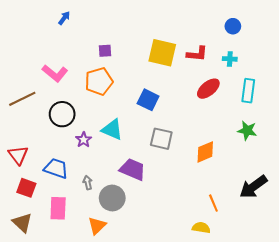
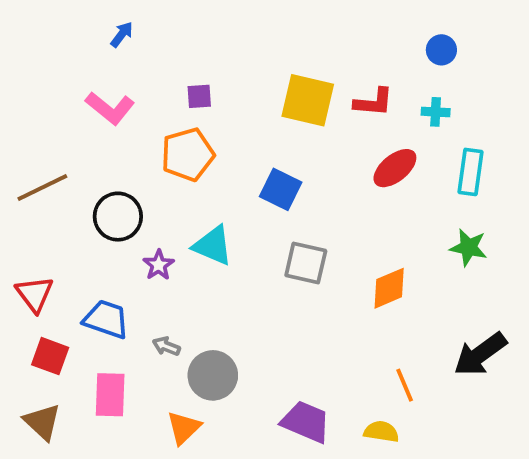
pink L-shape: (55, 73) -> (110, 108), moved
purple trapezoid: (133, 169) -> (306, 422), moved
gray arrow: (88, 183) -> (166, 346), turned -56

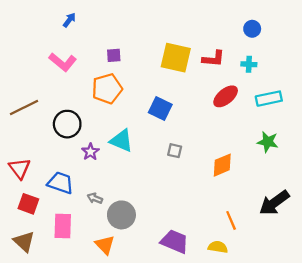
cyan rectangle: (470, 172) -> (269, 99), turned 70
gray square: (306, 263) -> (175, 151), size x0.6
orange triangle: (184, 428) -> (105, 245), turned -30

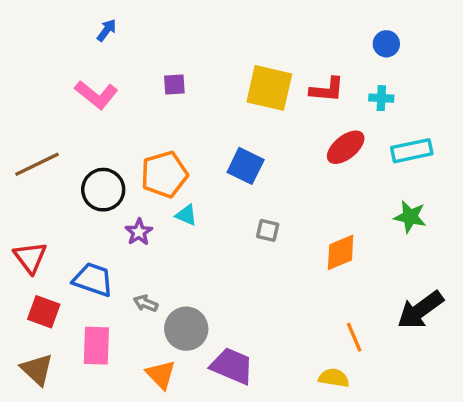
orange pentagon: (107, 89) -> (164, 174), moved
cyan triangle: (121, 141) -> (186, 215), size x0.6
purple trapezoid: (175, 242) -> (232, 366), moved

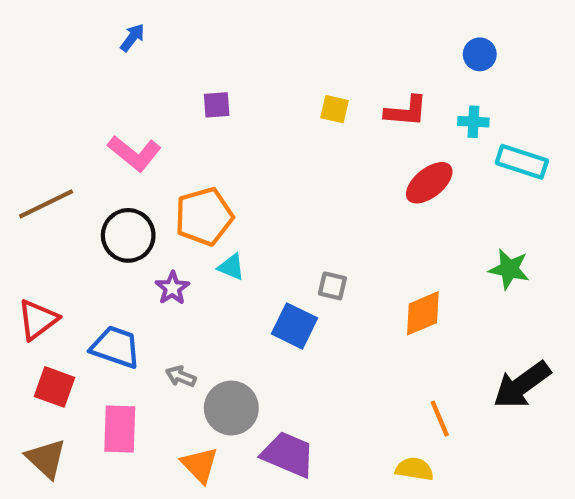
yellow square: (269, 88) -> (334, 109), size x0.5
pink L-shape: (96, 95) -> (134, 153), moved
cyan rectangle: (412, 151) -> (522, 162), moved, turned 30
blue square: (246, 166) -> (294, 326), moved
red triangle: (30, 257) -> (38, 320), turned 30

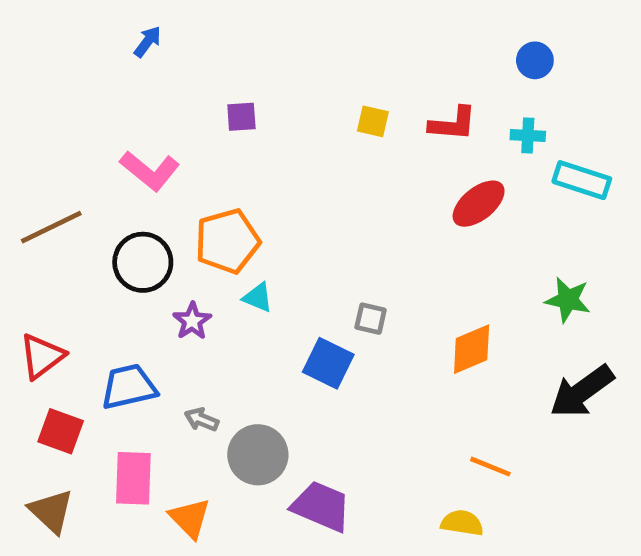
blue trapezoid: (116, 347) -> (129, 387), turned -32
black arrow: (522, 385) -> (582, 391), moved
orange line: (440, 419) -> (490, 467), turned -45
orange triangle: (200, 465) -> (190, 518), moved

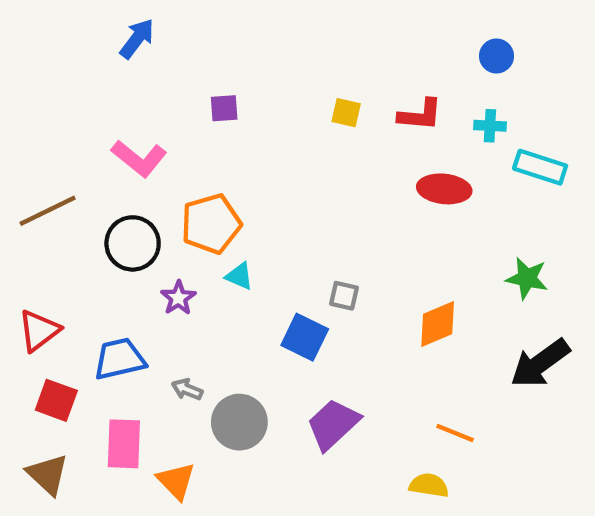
blue arrow: (148, 42) -> (137, 39), size x1.4
red ellipse: (479, 204) -> (444, 189), turned 45
purple trapezoid: (321, 506) -> (333, 424), moved, turned -66

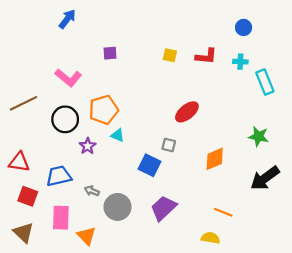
cyan rectangle: (540, 167) -> (265, 82), turned 50
red ellipse: (444, 189) -> (187, 112), moved, turned -45
red triangle: (39, 331) -> (19, 162), turned 45

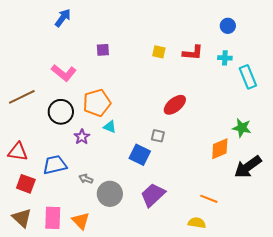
orange diamond: (215, 159) -> (220, 149), moved
pink rectangle: (61, 218) -> (53, 218), moved

